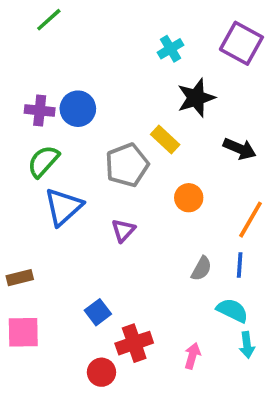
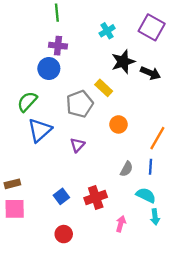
green line: (49, 20) -> (57, 13), moved, turned -54
purple cross: (40, 110) -> (58, 46), moved
black arrow: (240, 149) -> (150, 73), moved
brown rectangle: (20, 278) -> (12, 184), moved
red cross: (134, 343) -> (96, 198), moved

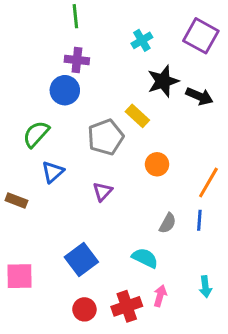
blue triangle: (40, 130) -> (53, 172), size x0.7
brown rectangle: (12, 184) -> (16, 201), moved, turned 35
cyan semicircle: (146, 195) -> (145, 258), moved
blue square: (61, 196) -> (81, 260), size x1.5
red cross: (96, 198) -> (127, 306), moved

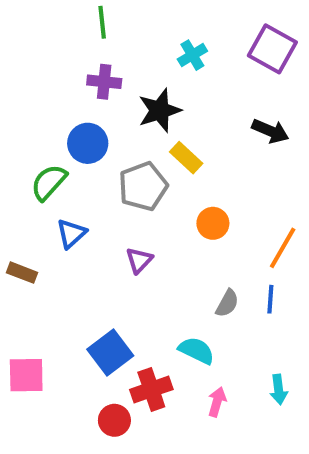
black star: (163, 81) -> (160, 110), moved
blue circle: (65, 90) -> (88, 143), moved
red cross: (127, 306) -> (151, 389), moved

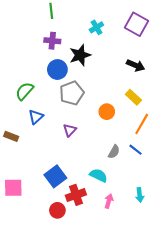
blue circle: (88, 143) -> (57, 70), moved
yellow rectangle: (186, 158) -> (133, 97), moved
blue line: (270, 299) -> (136, 150), turned -56

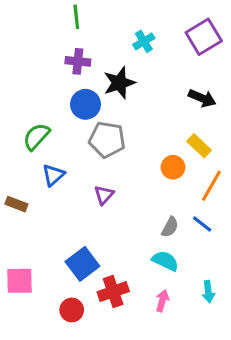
purple square: (137, 24) -> (204, 37), turned 30
gray pentagon: (72, 93) -> (107, 140), turned 30
orange circle: (107, 112) -> (173, 167), moved
cyan semicircle: (99, 175) -> (165, 261), moved
red circle: (57, 210) -> (72, 310), moved

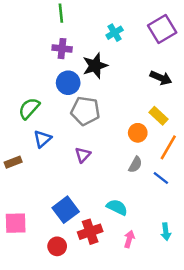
brown rectangle: (16, 204) -> (13, 162), turned -42
gray semicircle: (170, 227) -> (135, 165), moved
cyan semicircle: (165, 261) -> (117, 207), moved

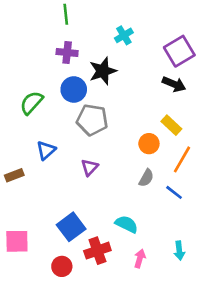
purple square: (162, 29) -> (179, 51), moved
green semicircle: (29, 108) -> (31, 103), moved

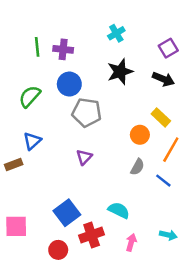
green line: (66, 14) -> (37, 47), moved
purple square: (179, 51) -> (168, 48), size x0.7
black star: (103, 71) -> (120, 72), moved
blue triangle: (46, 150) -> (32, 141), moved
cyan arrow: (179, 251) -> (168, 235), turned -70

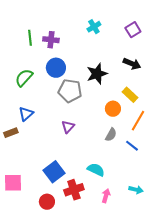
purple square: (168, 48) -> (133, 30), moved
black star: (120, 72) -> (97, 74), moved

